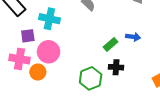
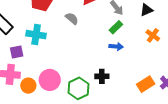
green rectangle: (111, 44) -> (116, 27), moved
pink circle: (49, 52) -> (50, 80), moved

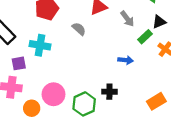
green rectangle: (116, 27) -> (145, 37), moved
orange circle: (28, 86) -> (32, 108), moved

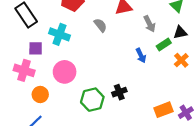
blue arrow: (126, 60) -> (141, 55), moved, turned 48
black cross: (109, 92) -> (119, 92), turned -32
pink circle: (53, 94) -> (65, 72), moved

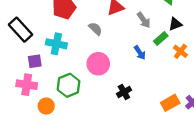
pink circle: (65, 72) -> (98, 64), moved
green hexagon: (92, 100) -> (69, 85), moved

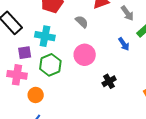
green hexagon: (69, 85) -> (50, 65), moved

